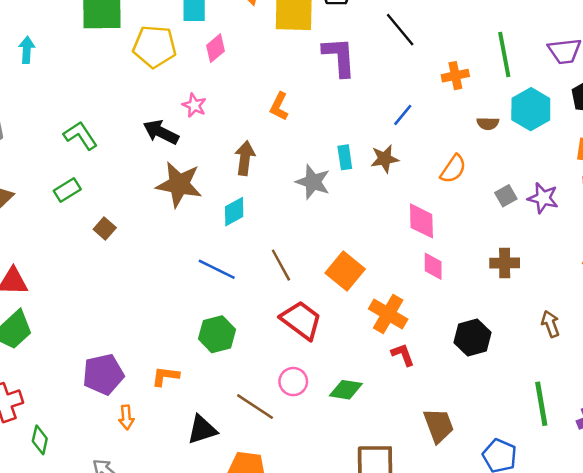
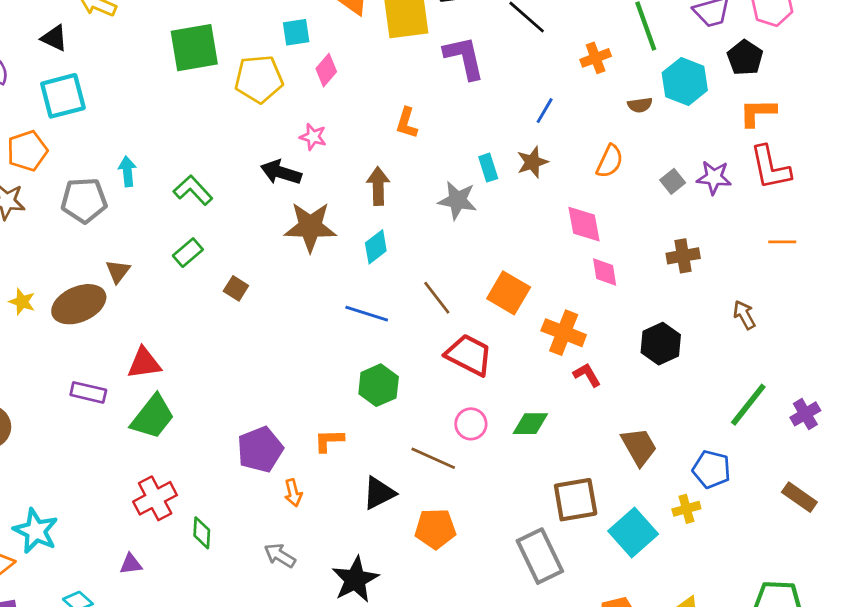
cyan arrow: (27, 50) -> (127, 171), moved
green line: (541, 404) -> (748, 405), turned 57

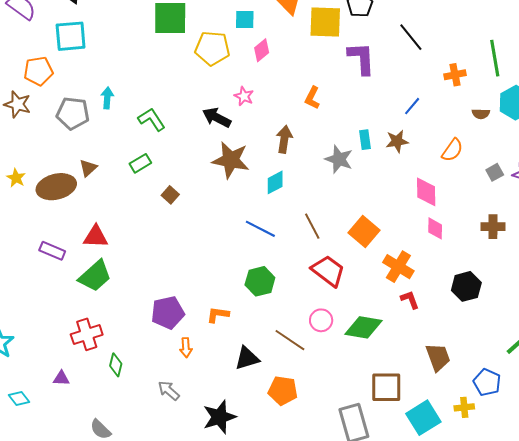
green diamond: (530, 424) -> (364, 327), size x1.4

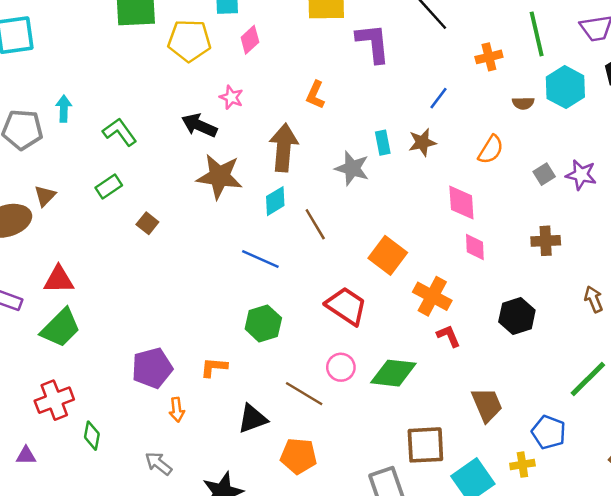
brown arrow: (284, 139) -> (284, 148), size x1.4
brown line: (312, 226) -> (315, 224), moved

